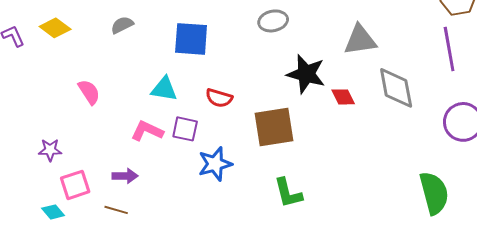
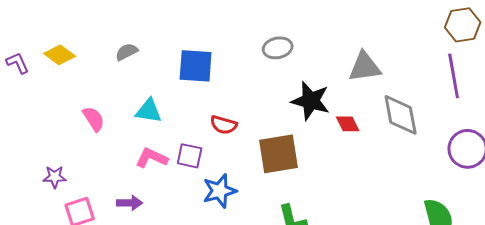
cyan triangle: (164, 89) -> (149, 111), moved

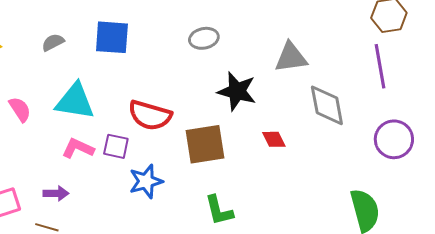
blue square: (196, 66) -> (112, 37), moved
cyan triangle: (149, 111) -> (75, 101), size x1.5
red diamond: (348, 124) -> (274, 139), moved
red semicircle: (224, 125) -> (150, 115), size x1.6

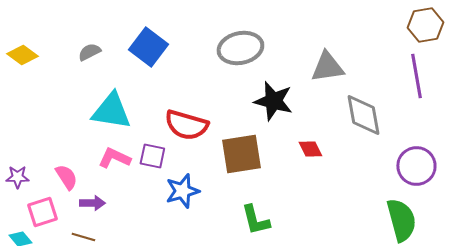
blue square: (112, 37) -> (148, 47), turned 33
gray ellipse: (204, 38) -> (240, 48), size x1.5
pink semicircle: (20, 109) -> (66, 177), moved
purple circle: (394, 139) -> (416, 166), moved

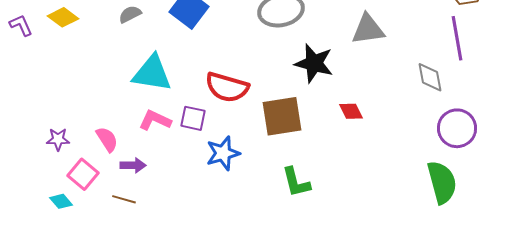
gray diamond: (363, 115) -> (430, 77), moved, size x0.7
pink square: (42, 212) -> (83, 174), turned -32

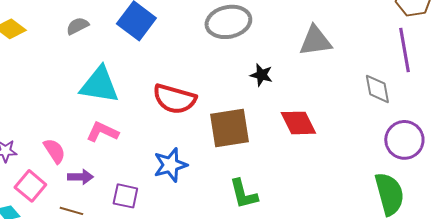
black star: (314, 63) -> (261, 75), size x0.6
red diamond: (351, 111) -> (298, 123), size x1.5
purple square: (193, 118) -> (125, 196), moved

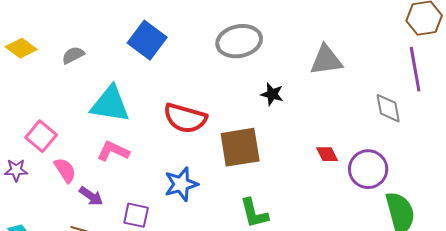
gray semicircle: (77, 26) -> (73, 55), moved
red diamond: (298, 123) -> (327, 154), moved, size x0.6
purple circle: (404, 140) -> (368, 169), moved
purple arrow: (80, 177) -> (91, 196), turned 35
pink square: (30, 186) -> (41, 136), moved

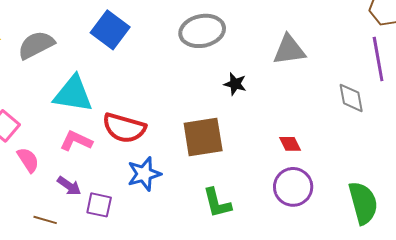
gray semicircle: (73, 55) -> (36, 45), size x1.6
red semicircle: (185, 118) -> (124, 128), moved
purple circle: (368, 169) -> (293, 187), moved
purple arrow: (91, 196) -> (69, 186), moved

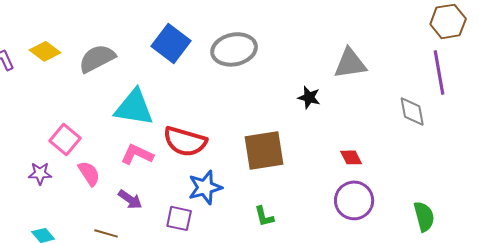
gray ellipse: (202, 31) -> (234, 49), moved
black star: (235, 84) -> (309, 97), moved
green L-shape: (217, 203) -> (264, 216), moved, size x0.7
green semicircle: (363, 203) -> (424, 216), size x0.7
purple square: (99, 205) -> (179, 218), moved

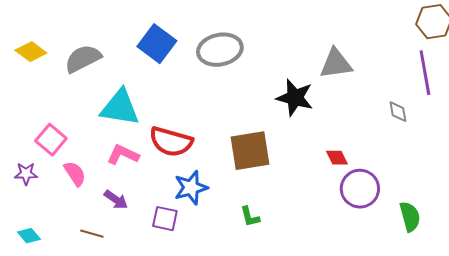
black star: (309, 97) -> (295, 98), size x1.6
gray diamond: (412, 111) -> (398, 112), size x0.7
purple circle: (354, 200) -> (360, 189), moved

